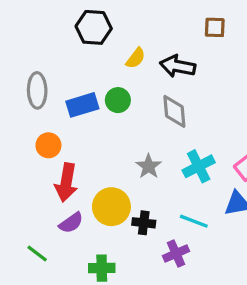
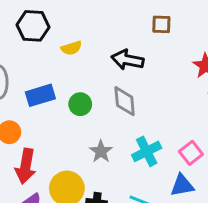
black hexagon: (94, 27) -> (33, 26), moved
yellow semicircle: (136, 58) -> (71, 48), moved, turned 36
green circle: (118, 100) -> (80, 104), moved

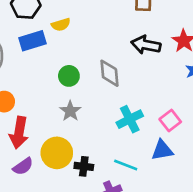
black arrow: (127, 60) -> (146, 45), moved
blue rectangle: (40, 95) -> (32, 41), moved
gray star: (101, 151) -> (70, 111), moved

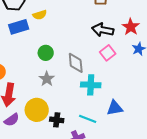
gray diamond: (109, 73) -> (76, 63), moved
cyan cross: (130, 119) -> (91, 85), turned 30
pink square: (170, 120) -> (108, 53), moved

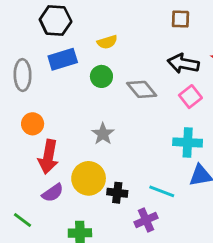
yellow semicircle: (40, 15) -> (107, 42), moved
green circle: (46, 53) -> (101, 76), moved
gray diamond: (76, 63) -> (142, 89), moved, turned -35
cyan cross: (91, 85) -> (188, 142), moved

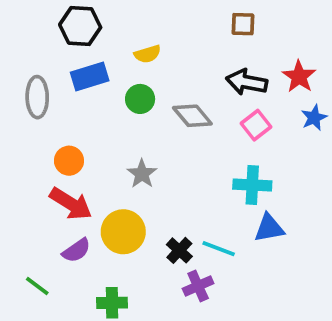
orange circle: (33, 124) -> (69, 161), moved
red arrow: (48, 157) -> (71, 204), turned -68
black cross: (117, 193) -> (179, 250), moved, turned 36

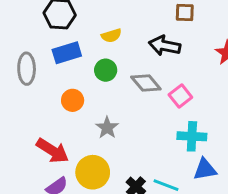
black arrow: (247, 82) -> (165, 46), moved
pink square: (256, 125) -> (180, 96), moved
orange circle: (69, 161) -> (73, 100), moved

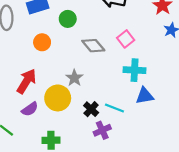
gray diamond: (146, 83) -> (93, 46), moved
gray star: (107, 128) -> (74, 78), moved
red arrow: (52, 151) -> (26, 81), turned -90

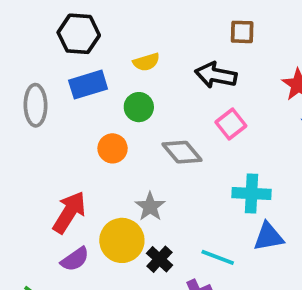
pink square: (126, 39) -> (231, 124), moved
orange circle: (42, 42) -> (113, 148), moved
black cross: (91, 109) -> (159, 259), moved

